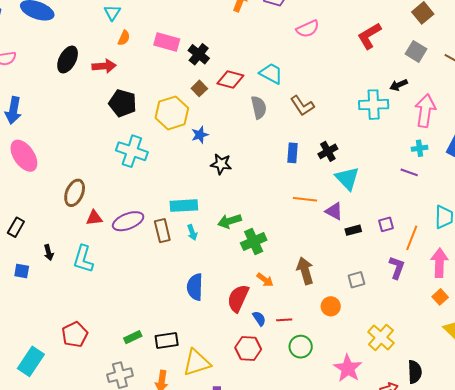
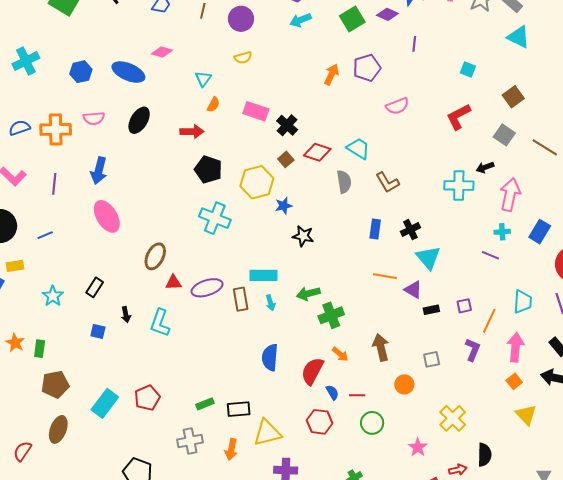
black ellipse: (68, 59) -> (139, 120), moved
cyan rectangle: (31, 361) -> (105, 403), moved
pink star: (348, 368) -> (418, 447), size x0.7

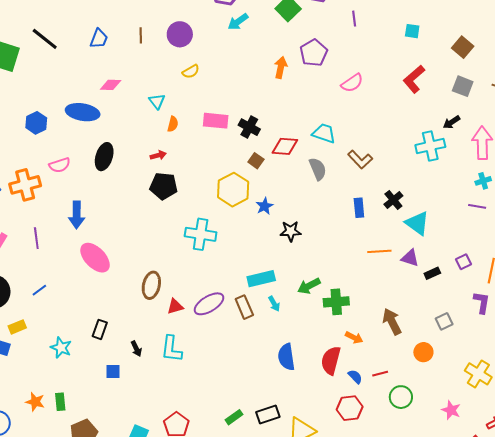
red arrow: (192, 132) -> (158, 155), size x0.7
black pentagon: (208, 170) -> (164, 186), moved
green cross: (331, 315) -> (336, 302), turned 30

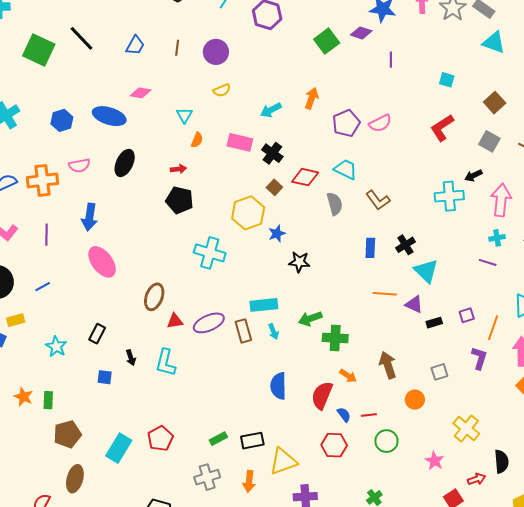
cyan arrow: (238, 22) -> (271, 110), moved
purple pentagon: (314, 53) -> (346, 123), moved

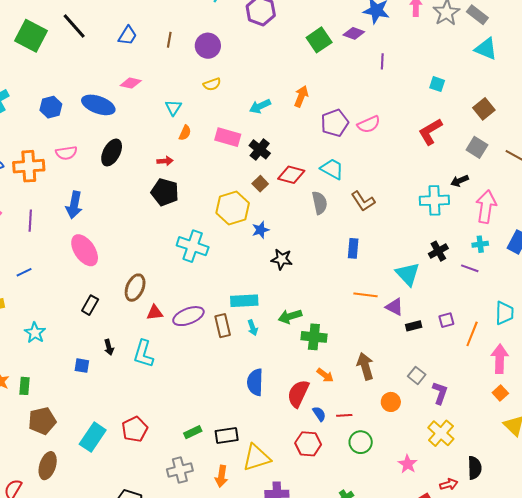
black cross: (405, 245) -> (438, 251), moved
black rectangle: (97, 334) -> (90, 305), moved
purple L-shape: (479, 358) -> (440, 393), moved
gray square: (439, 372) -> (417, 375), turned -36

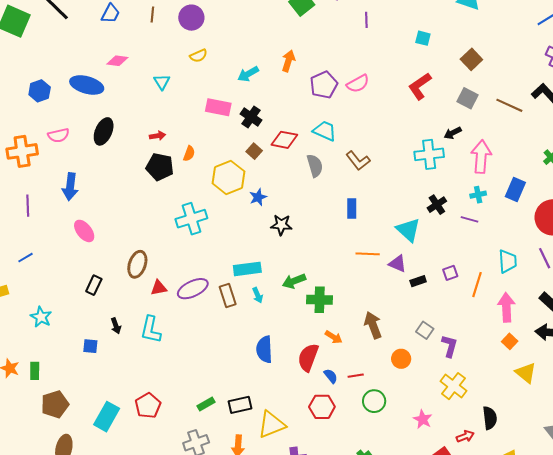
orange semicircle: (185, 133) -> (189, 154), moved
cyan cross: (193, 246) -> (191, 219), turned -32
pink ellipse: (85, 250) -> (84, 231), size x0.7

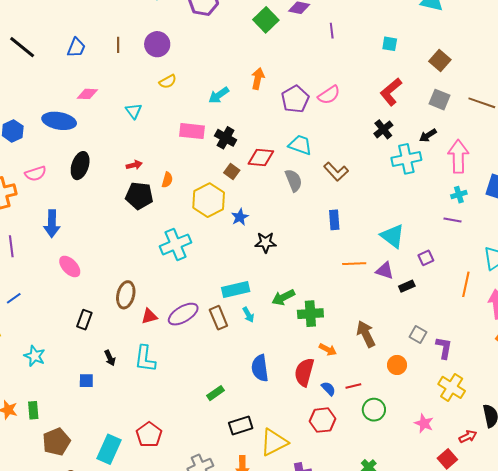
black cross: (437, 205) -> (383, 129), moved
purple square: (450, 273) -> (426, 258), moved
green rectangle: (206, 404) -> (215, 393), moved

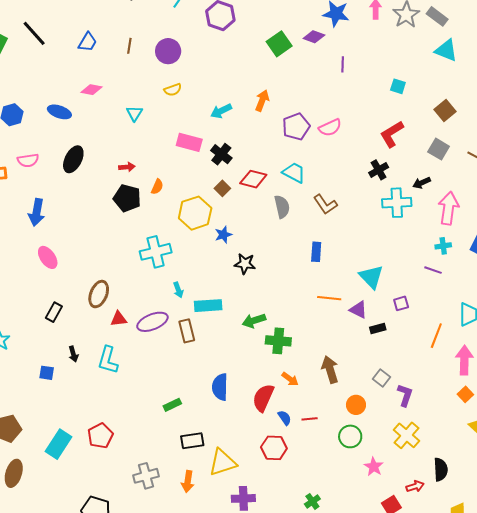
blue ellipse: (59, 121) -> (59, 112), size x0.7
cyan arrow: (248, 315) -> (178, 290), moved
green circle: (374, 410) -> (350, 436), moved

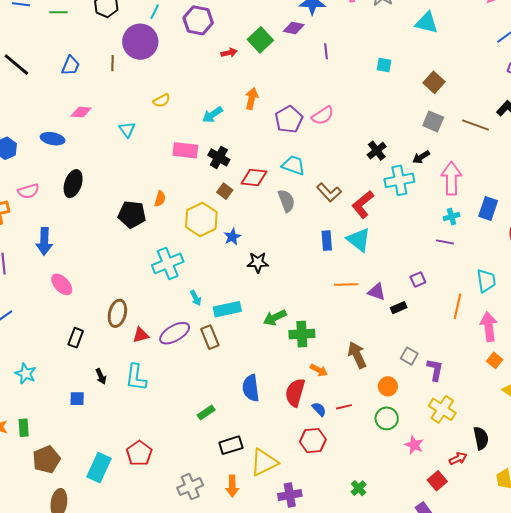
purple circle: (168, 51) -> (140, 42), moved, size x1.4
red L-shape: (392, 134) -> (363, 204), moved
red arrow: (127, 167) -> (229, 53), moved
cyan triangle: (371, 277) -> (359, 240), moved

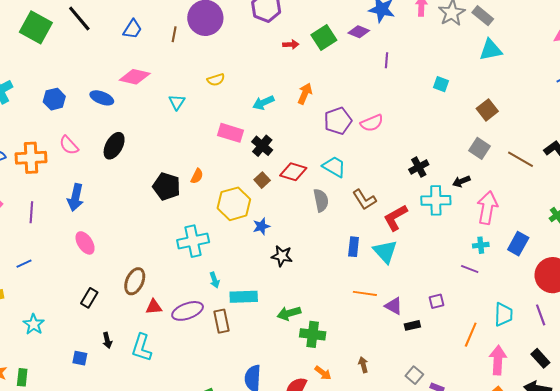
cyan triangle: (427, 23) -> (491, 50), turned -35
pink diamond: (81, 112) -> (135, 77), size x1.4
pink semicircle: (28, 191) -> (69, 145), turned 55
brown arrow: (357, 355) -> (363, 365), size x0.6

